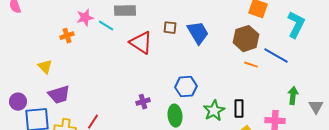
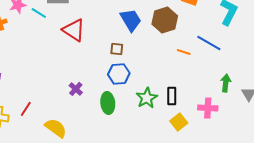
brown square: (170, 28) -> (117, 49), moved
brown hexagon: (246, 39) -> (165, 20), moved
purple cross: (143, 102) -> (76, 89), turned -32

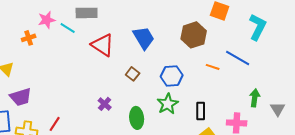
blue trapezoid: (131, 20) -> (144, 38), moved
brown square: (117, 49) -> (133, 74), moved, turned 32
blue hexagon: (119, 74) -> (172, 76), moved
green star: (147, 98) -> (168, 104), moved

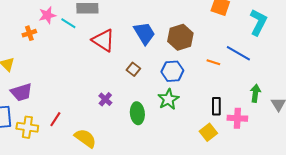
brown hexagon: (194, 35) -> (180, 37), moved
black rectangle: (201, 111) -> (216, 106), moved

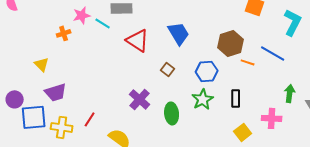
brown hexagon: (180, 37) -> (231, 43), moved
purple cross: (105, 99) -> (140, 99), size x1.5
black rectangle: (216, 106) -> (236, 98), moved

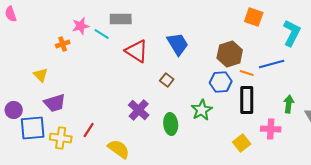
blue line: (273, 53) -> (272, 64), turned -45
blue hexagon: (207, 71) -> (221, 82), moved
black rectangle: (236, 98) -> (247, 100), moved, size x1.5

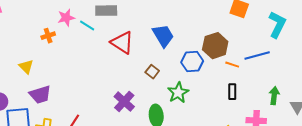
blue hexagon: (221, 82) -> (192, 62), moved
black rectangle: (247, 100) -> (232, 92), size x0.6
green star: (202, 110) -> (178, 93), moved

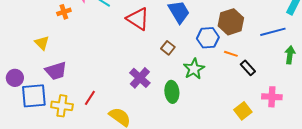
orange line: (232, 65) -> (231, 54), moved
black rectangle: (232, 92) -> (248, 68), turned -42
green arrow: (274, 96) -> (290, 55), moved

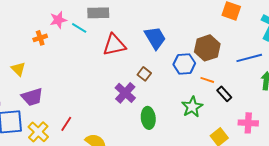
red triangle: (138, 19) -> (114, 45), turned -45
green star: (194, 69) -> (192, 107), moved
purple cross: (140, 78) -> (125, 93), moved
yellow cross: (62, 106) -> (38, 132), turned 35

